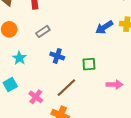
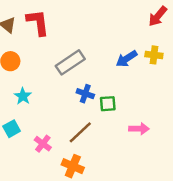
gray rectangle: (43, 31) -> (70, 62), moved, size x1.6
blue cross: (57, 56) -> (85, 94), moved

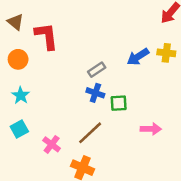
red L-shape: (38, 22) -> (46, 36), moved
gray rectangle: (70, 62) -> (97, 70), moved, size x0.6
cyan star: (23, 96) -> (21, 95), moved

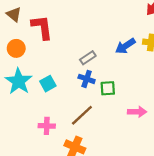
cyan star: (21, 95) -> (19, 81), size x1.6
cyan square: (19, 129) -> (48, 84), moved
pink cross: (52, 144) -> (47, 126), turned -35

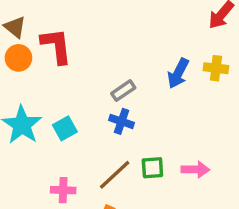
blue arrow: (125, 46) -> (178, 73), turned -30
orange circle: (16, 48) -> (18, 58), moved
green square: (108, 88) -> (152, 168), moved

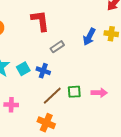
red L-shape: (56, 46) -> (40, 21), moved
blue cross: (122, 121) -> (43, 71), moved
pink cross: (63, 190) -> (11, 105), moved

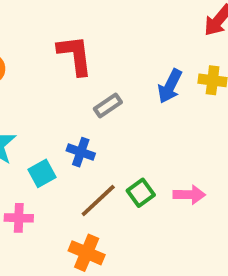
cyan square: (23, 69) -> (42, 173), moved
green square: (74, 92) -> (141, 193), turned -32

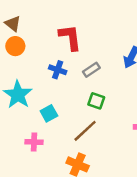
blue cross: (81, 152) -> (58, 70), moved
green square: (141, 193) -> (96, 101), moved, turned -35

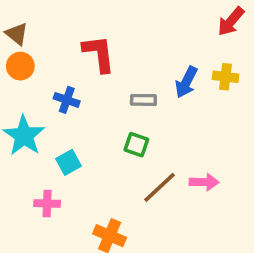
blue cross: (58, 70) -> (67, 100), moved
gray rectangle: (91, 70) -> (143, 100), moved, turned 35
brown line: (85, 131) -> (160, 187), moved

